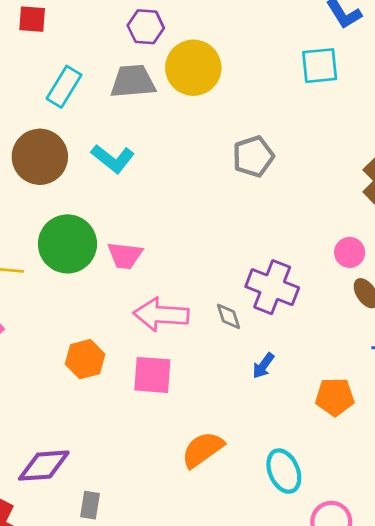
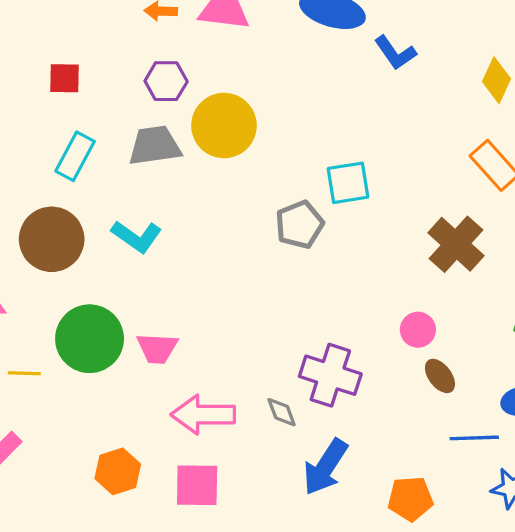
red square: (32, 19) -> (64, 78), moved
cyan square: (320, 66) -> (348, 183), moved
blue arrow: (263, 366) -> (325, 467), size x1.8

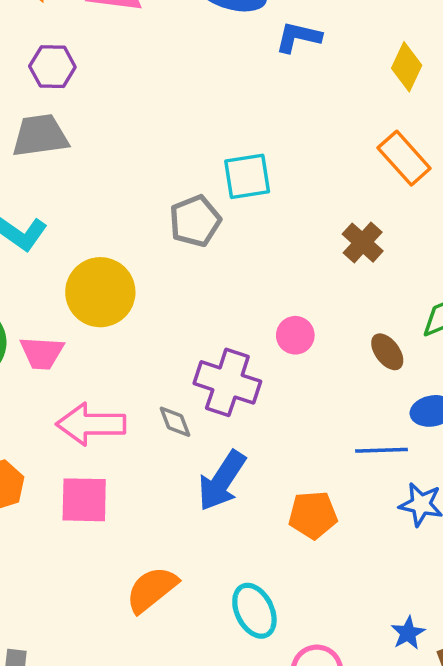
blue L-shape: (395, 53) -> (298, 37), turned 138
yellow circle: (224, 126) -> (100, 292), moved
brown cross: (456, 244) -> (363, 243), size x0.7
pink circle: (418, 330) -> (295, 335), moved
brown ellipse: (440, 376) -> (387, 352), moved

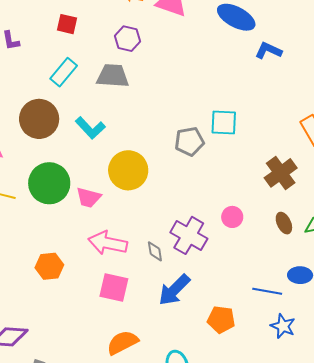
brown cross: (363, 243) -> (281, 173), size x1.4
brown ellipse: (387, 352) -> (284, 223), moved
pink square: (84, 500) -> (114, 288), moved

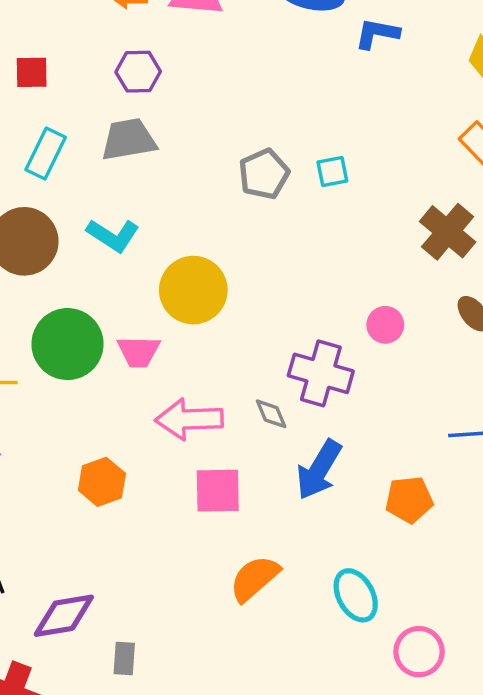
cyan square: (224, 123) -> (332, 171), size x0.7
gray pentagon: (189, 141) -> (264, 174), moved

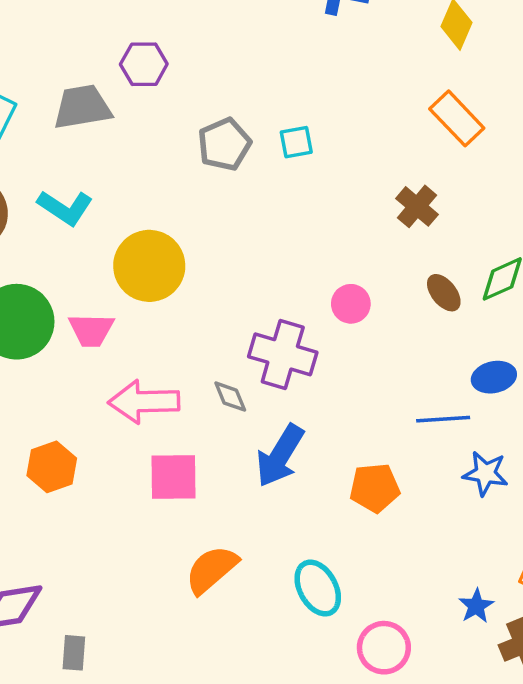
purple hexagon: (138, 72) -> (144, 64), moved
brown cross: (448, 232) -> (417, 206), size x0.7

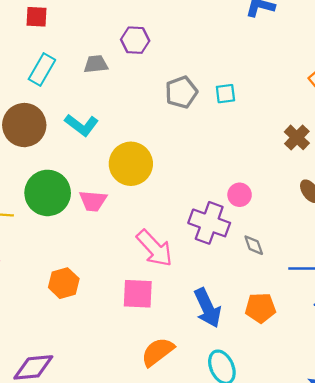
gray trapezoid: (82, 107) -> (96, 64), size x0.7
pink circle: (351, 304) -> (240, 195), moved
gray diamond: (230, 397) -> (254, 245), moved
pink arrow: (144, 402) -> (155, 248), moved, turned -135
blue arrow: (280, 456) -> (208, 308), moved, turned -60

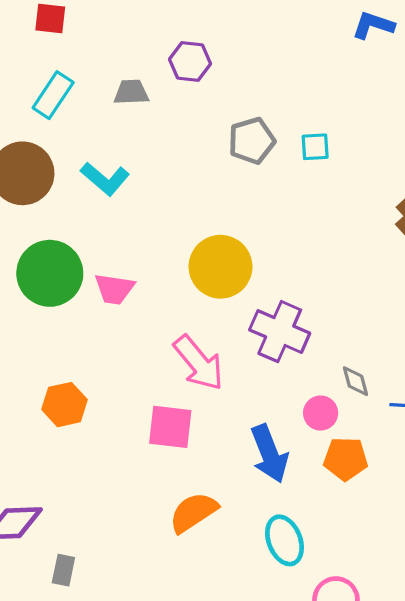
yellow circle: (131, 164) -> (221, 267), moved
pink circle: (240, 195) -> (321, 413), moved
gray diamond: (254, 245) -> (355, 381), moved

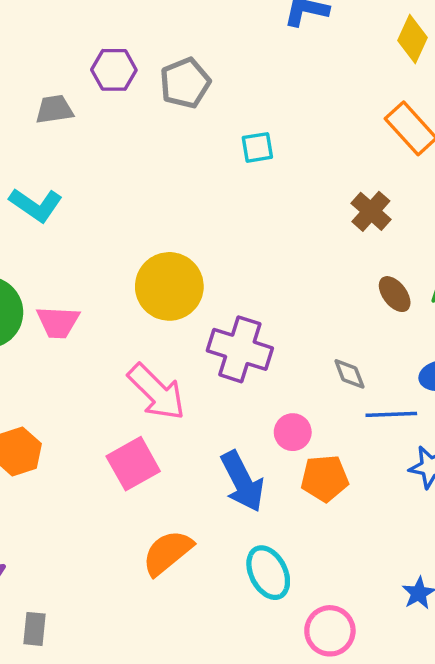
gray pentagon: (252, 141) -> (185, 83), moved
gray diamond: (355, 381) -> (349, 374), moved
pink square: (170, 427) -> (133, 464), turned -30

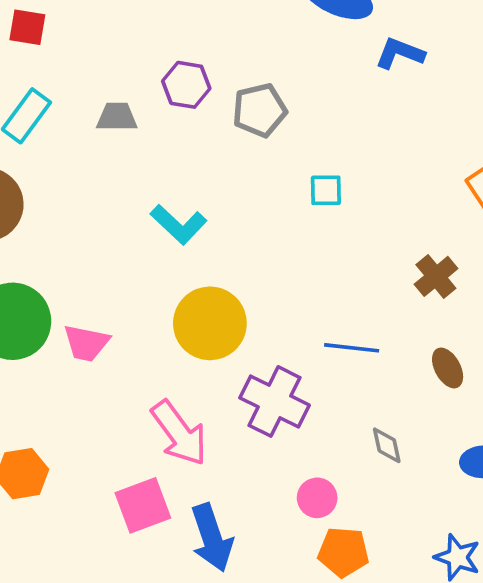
cyan L-shape: (36, 205) -> (179, 224), moved
blue line: (391, 414) -> (352, 348), moved
blue arrow: (242, 481) -> (212, 538), moved

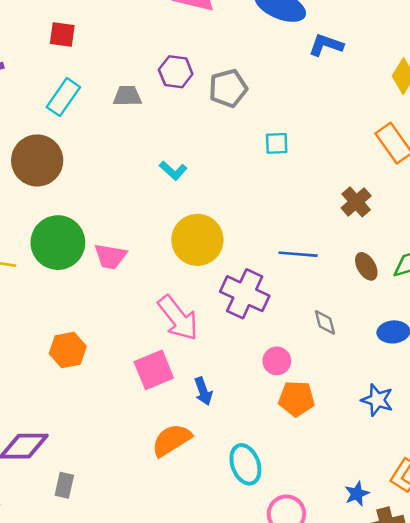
cyan L-shape: (179, 224) -> (173, 171), size x0.7
blue arrow: (212, 538) -> (203, 391), size x0.6

